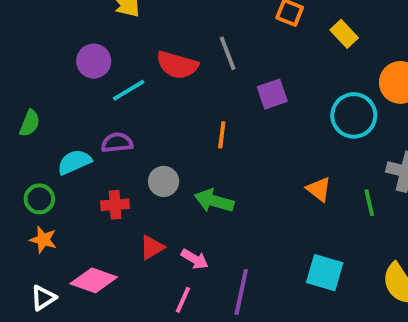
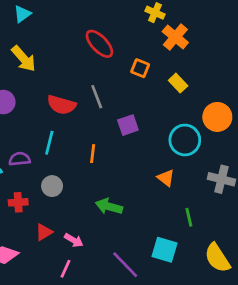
cyan line: (129, 90) -> (49, 143), moved, turned -45
orange triangle: (319, 189) -> (166, 178), moved
green arrow: (214, 201) -> (109, 206), moved
green line: (369, 203) -> (189, 217), moved
purple line: (241, 292) -> (125, 265), moved, turned -56

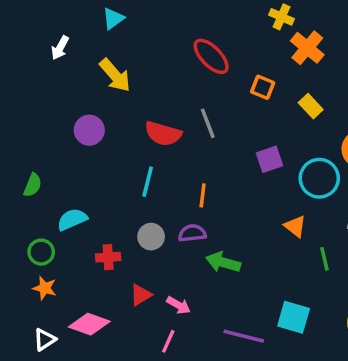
purple square: (128, 125) -> (269, 159), moved
purple semicircle: (20, 159) -> (192, 233), moved
green line: (189, 217) -> (324, 259), moved
purple line: (125, 265) -> (244, 336), turned -32

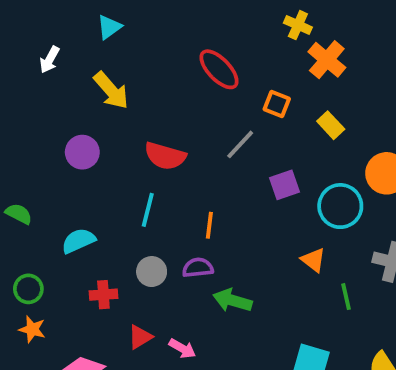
gray line: (208, 123) -> (240, 144), moved, turned 64
green semicircle: (33, 185) -> (19, 214), turned -85
cyan semicircle: (72, 219) -> (78, 241), moved

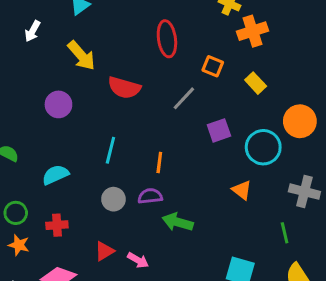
orange cross: (327, 60) -> (253, 31), turned 32
red ellipse: (219, 69) -> (167, 39), turned 36
red semicircle: (165, 156) -> (124, 88), moved
red cross: (103, 295) -> (57, 225), moved
green line: (346, 297) -> (285, 233), moved

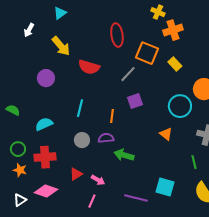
orange square: (213, 66) -> (147, 53), size x1.6
purple square: (219, 130) -> (135, 101), moved
red cross: (57, 225) -> (45, 157), size x1.5

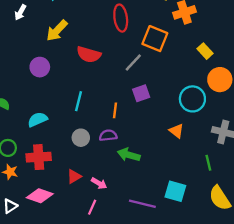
yellow arrow: (61, 46) -> (57, 31), turned 85
yellow rectangle: (175, 64) -> (205, 51), moved

